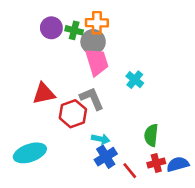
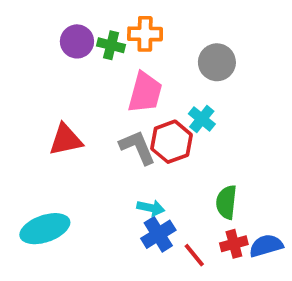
gray circle: (93, 42) -> (217, 62), moved
pink trapezoid: (97, 62) -> (145, 93), turned 32
red hexagon: (73, 114) -> (172, 142), moved

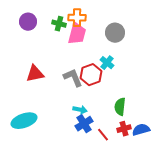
purple circle: (77, 41) -> (28, 22), moved
pink trapezoid: (145, 93) -> (77, 34), moved

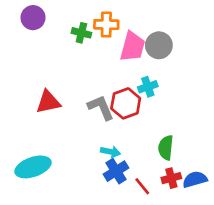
purple circle: (28, 22) -> (33, 18), moved
pink trapezoid: (77, 34) -> (133, 47), moved
cyan cross: (107, 63) -> (148, 87), turned 32

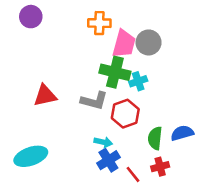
green cross: (81, 33) -> (115, 72), moved, size x1.6
red hexagon: (126, 103) -> (125, 114), moved
gray L-shape: (101, 108) -> (94, 101), turned 128
blue semicircle: (195, 179) -> (182, 133), moved

